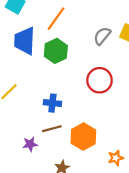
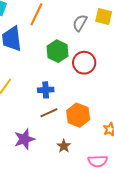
green hexagon: (56, 51) -> (57, 51), moved
purple star: (30, 144) -> (24, 139), moved, size x1.5

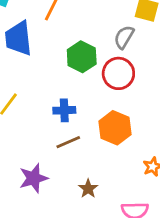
gray semicircle: (80, 23) -> (124, 37), moved
orange hexagon: (78, 115) -> (115, 128), moved

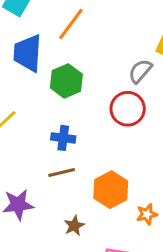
green hexagon: (82, 57) -> (66, 81), moved
orange hexagon: (115, 128) -> (111, 190), moved

